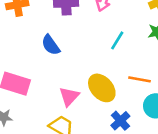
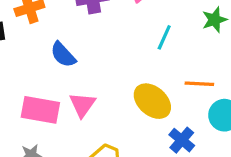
blue semicircle: (51, 45) -> (63, 55), moved
pink triangle: (69, 97) -> (82, 105), moved

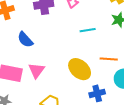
cyan line: (164, 37) -> (88, 30), turned 56
blue cross: (182, 140) -> (97, 93), turned 35

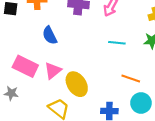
yellow ellipse: (80, 69) -> (77, 84), moved

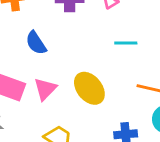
yellow ellipse: (77, 84) -> (89, 88), moved

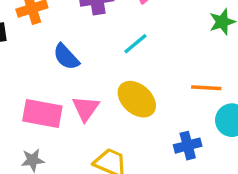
cyan line: (126, 43) -> (135, 44), moved, turned -30

